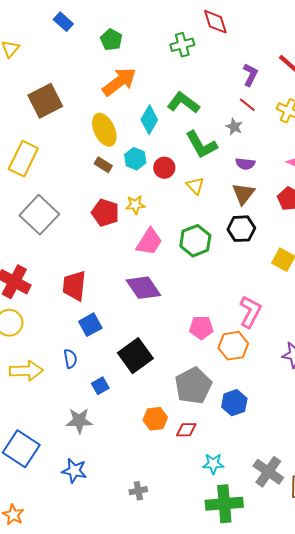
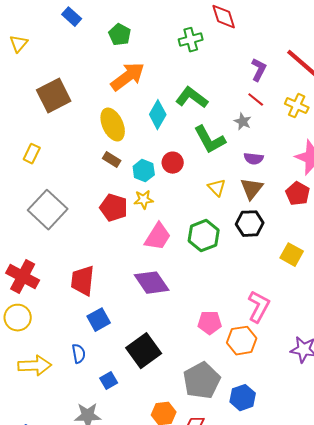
yellow rectangle: (23, 159) -> (32, 154), size x0.6
cyan hexagon: (135, 159) -> (144, 171), moved
yellow triangle: (195, 186) -> (217, 188), moved

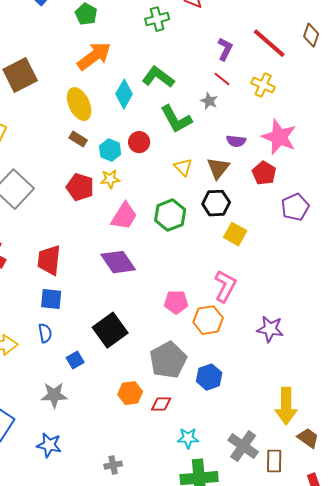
purple semicircle: (254, 159) -> (236, 141), moved
yellow square: (292, 255) -> (235, 234), moved
blue square: (99, 320) -> (51, 299), moved, turned 35

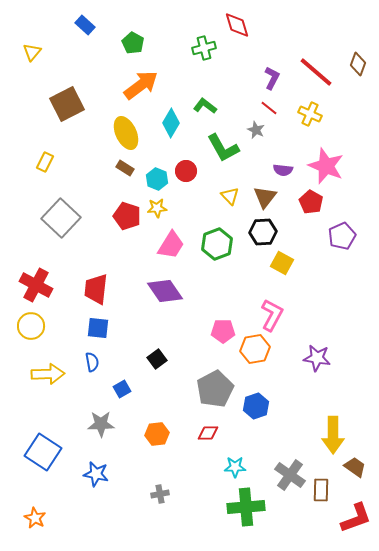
green L-shape: (158, 77) -> (205, 106), size x0.7
black square: (110, 330) -> (157, 359), size x0.6
orange hexagon: (130, 393) -> (157, 434), moved

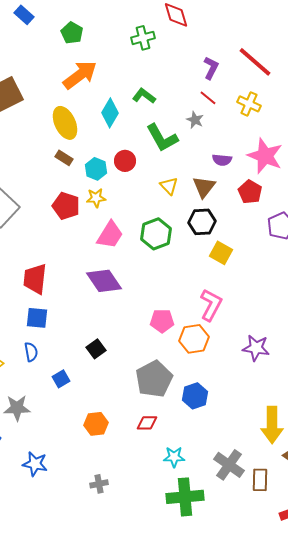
gray star: (101, 424) -> (17, 408), moved

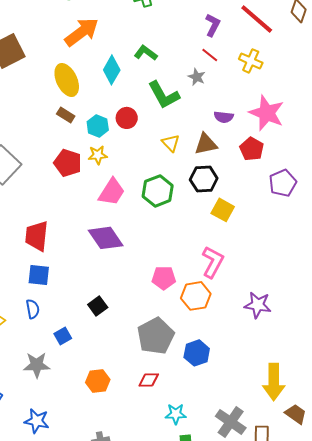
brown triangle: (204, 187) -> (206, 144), turned 40
gray star: (17, 408) -> (37, 365), moved

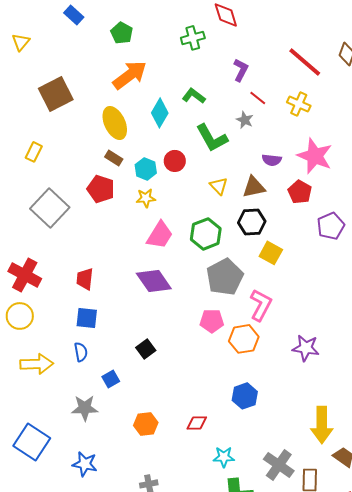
purple L-shape: (213, 25) -> (241, 70), moved
red pentagon: (68, 163) -> (101, 189), moved
red trapezoid: (37, 236) -> (85, 279), size x0.7
gray pentagon: (156, 336) -> (225, 277), moved

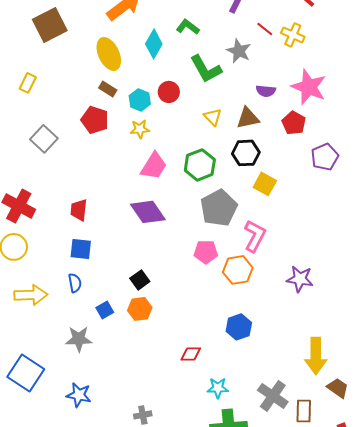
red line: (258, 98) -> (265, 29), moved
gray star: (245, 120) -> (239, 51), size x1.4
gray square: (50, 208) -> (44, 139), size x0.7
orange hexagon: (146, 424) -> (140, 309), moved

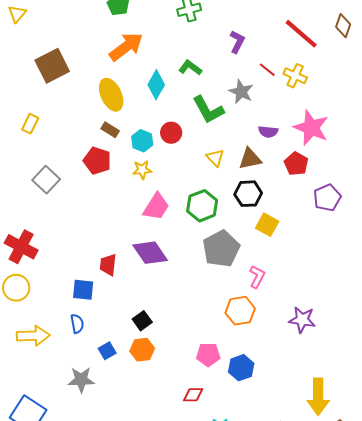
red trapezoid: (79, 210) -> (108, 265), moved
pink L-shape: (255, 236) -> (257, 277), size x0.7
pink pentagon: (206, 252) -> (208, 355), moved

